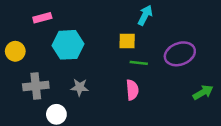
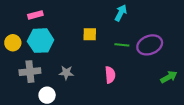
yellow square: (127, 41) -> (90, 34), moved
cyan hexagon: (68, 45) -> (41, 41), moved
green line: (139, 63) -> (122, 45), moved

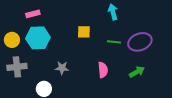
cyan arrow: (121, 13) -> (113, 12), turned -42
gray cross: (30, 72) -> (17, 67), moved
green arrow: (169, 77) -> (137, 72), moved

